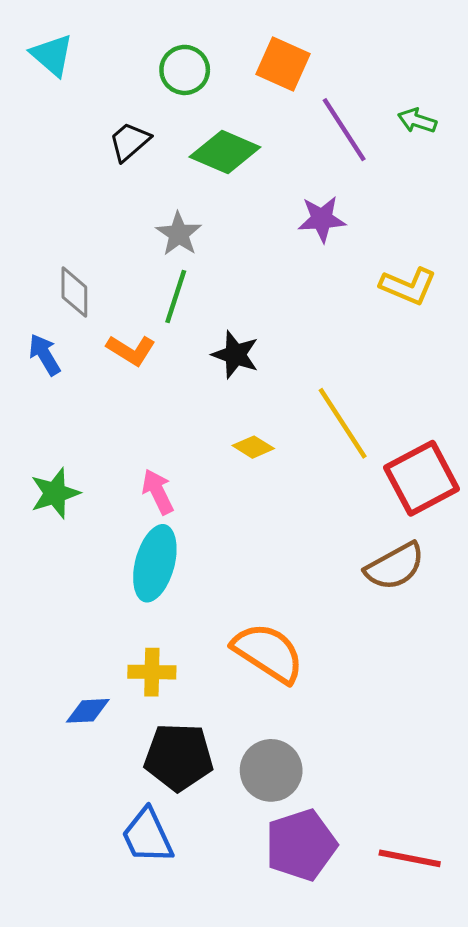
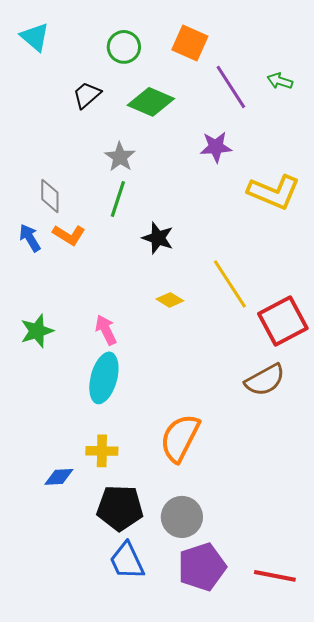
yellow L-shape: (408, 286) -> (274, 192), size x1.4
orange L-shape: (131, 350) -> (69, 235), moved
orange semicircle: (268, 653) -> (180, 438), turned -96
blue trapezoid: (147, 836) -> (127, 561), moved

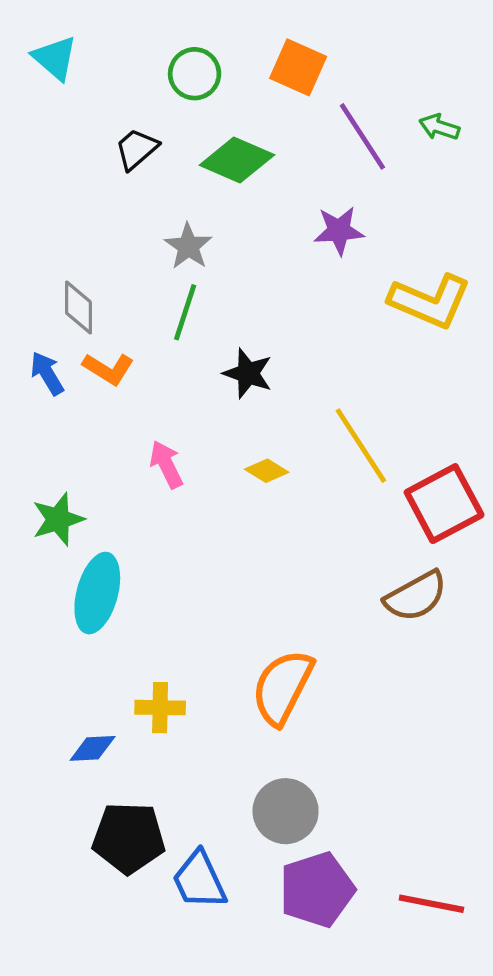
pink arrow: (106, 330) -> (166, 464), moved
cyan ellipse: (104, 378) -> (97, 593), moved
black pentagon: (120, 508) -> (129, 838), moved

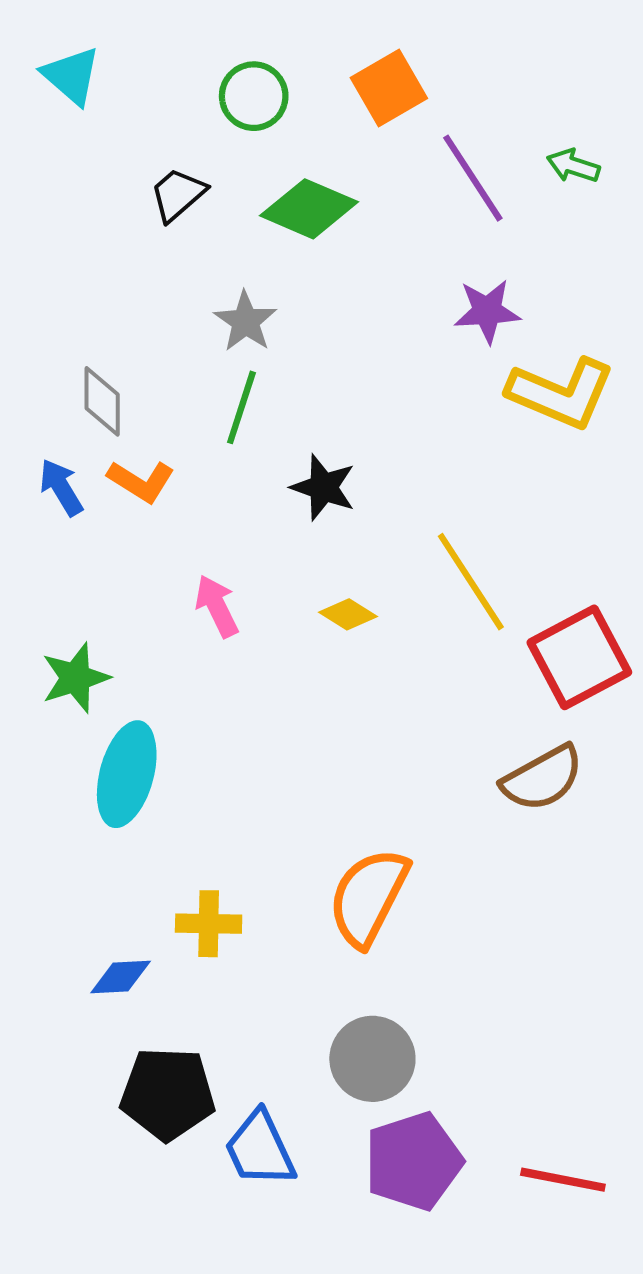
orange square: (298, 67) -> (389, 88), turned 36
purple star: (339, 231) -> (487, 311), moved

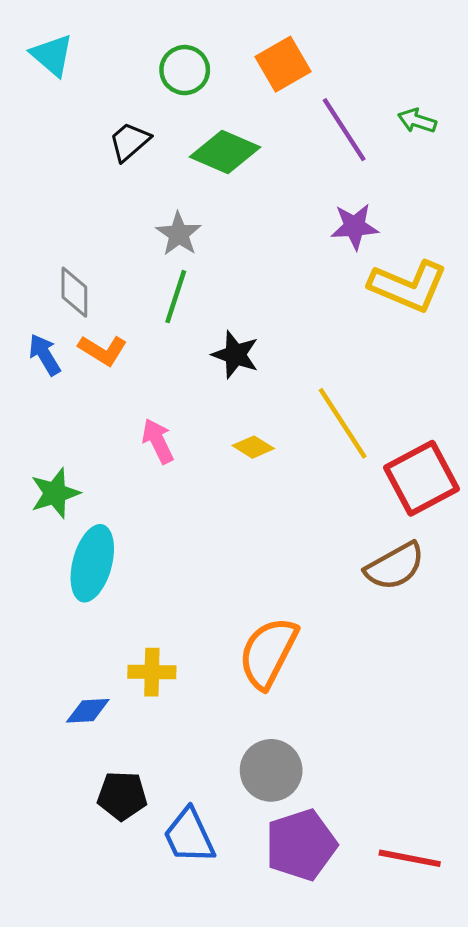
black pentagon: (168, 1094) -> (122, 796), size x0.7

